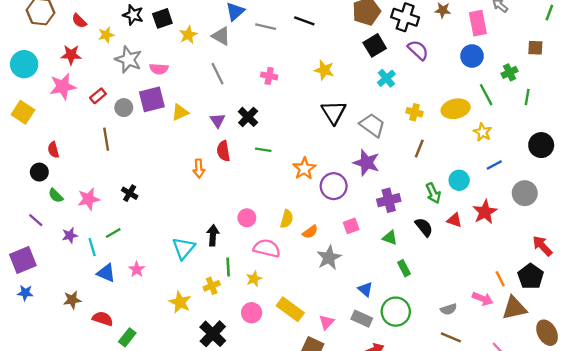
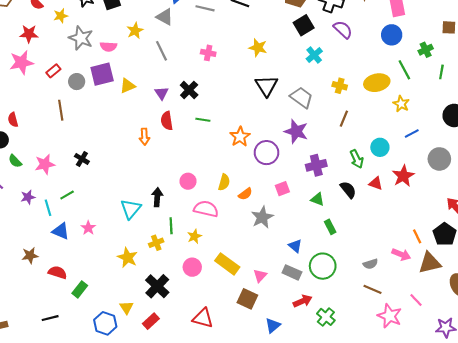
yellow star: (188, 35) -> (135, 31), moved

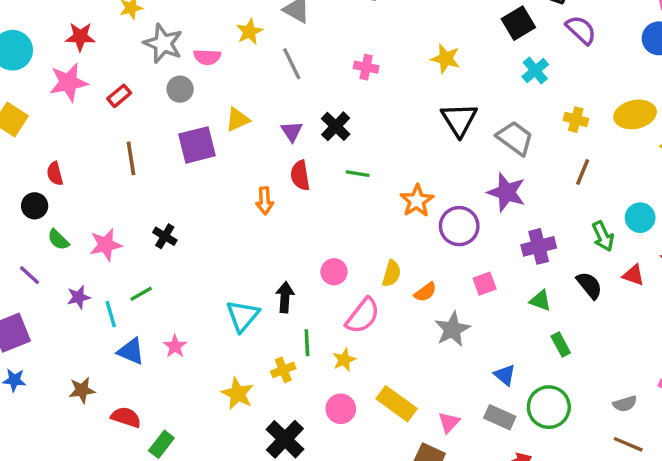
purple square: (102, 74) -> (197, 145), moved
gray circle: (77, 82) -> (180, 89), moved
pink semicircle: (206, 209) -> (363, 316), turned 115

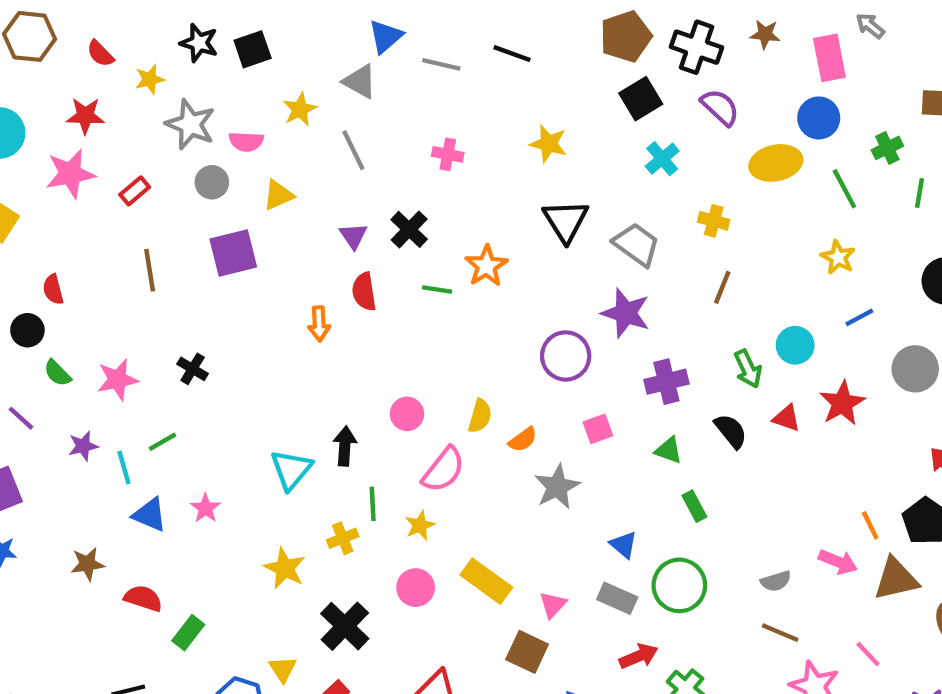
yellow ellipse: (635, 114) -> (776, 163), moved
yellow triangle: (238, 120) -> (278, 195), moved
orange star: (417, 201) -> (486, 266), moved

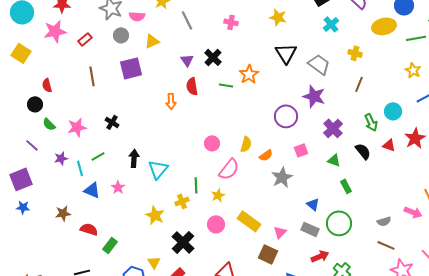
green line: (844, 189) -> (416, 38), turned -72
purple cross: (666, 382) -> (333, 128), turned -30
black arrow: (345, 446) -> (134, 158), moved

